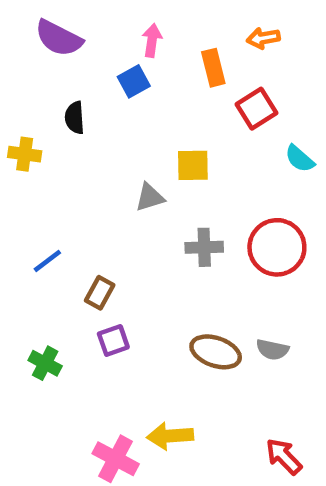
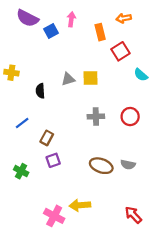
blue square: (134, 81) -> (51, 31), moved
black semicircle: (75, 118) -> (40, 91), moved
gray triangle: (150, 197) -> (68, 79), moved
red circle: (277, 247) -> (130, 117), size x0.7

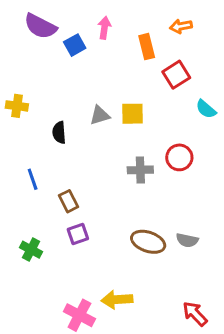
red circle: (130, 117) -> (179, 157), moved
blue line: (22, 123) -> (33, 179), turned -72
brown rectangle: (47, 138) -> (68, 201), turned -56

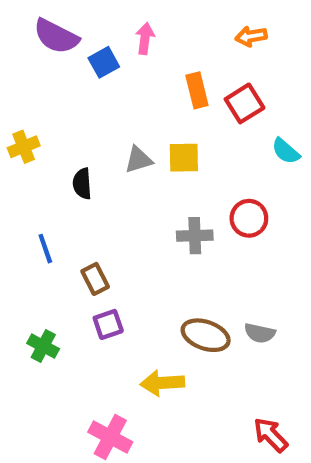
orange rectangle: (147, 47) -> (197, 90), moved
yellow cross: (17, 106) -> (24, 147), turned -30
yellow arrow: (117, 300) -> (162, 383), moved

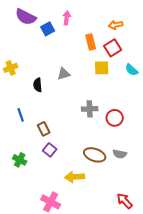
orange arrow: (251, 36) -> (116, 25), moved
yellow square: (184, 158) -> (102, 68), moved
red circle: (249, 218) -> (115, 118), moved
purple square: (108, 324) -> (50, 150), turned -32

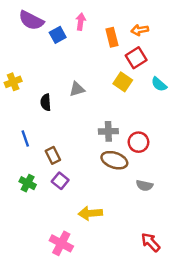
orange rectangle: (91, 42) -> (112, 37), moved
yellow square: (102, 68) -> (123, 82), turned 35
brown ellipse: (95, 155) -> (114, 160), moved
green cross: (20, 160) -> (28, 183), moved

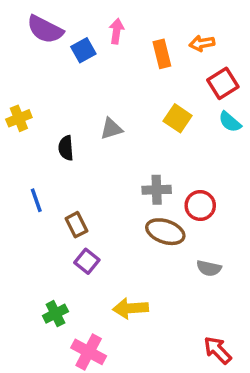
red square: (136, 58) -> (223, 83), moved
green cross: (28, 183) -> (55, 314), moved, turned 35

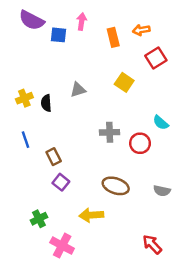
blue square: (83, 50) -> (58, 35), turned 35
yellow cross: (19, 118) -> (24, 98), moved
cyan semicircle: (230, 122) -> (161, 123), moved
brown ellipse: (165, 232) -> (116, 186), moved
gray semicircle: (209, 268) -> (162, 191), moved

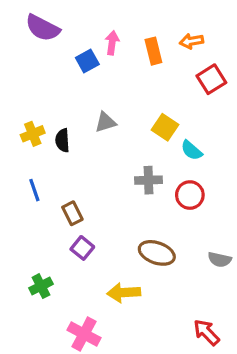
pink arrow: (82, 22) -> (112, 43), moved
blue square: (58, 35) -> (87, 61), moved, turned -35
yellow square: (124, 82) -> (165, 127), moved
cyan semicircle: (161, 123) -> (192, 150), moved
green cross: (39, 219) -> (41, 286), moved

